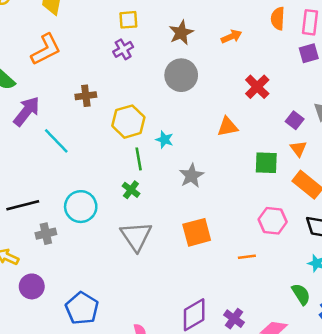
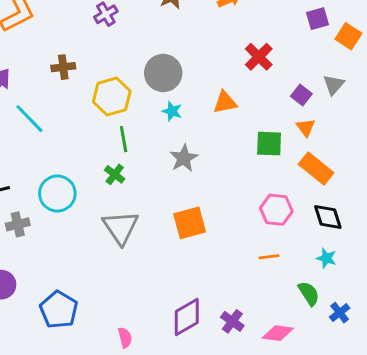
gray circle: (181, 75) -> (163, 73), moved
cyan star: (164, 140) -> (172, 111), moved
orange line: (247, 257) -> (269, 257), moved

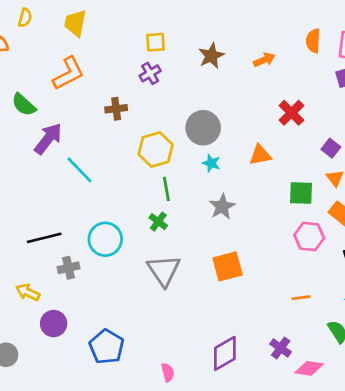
brown cross: (63, 67) -> (116, 109), moved
pink hexagon: (276, 210) -> (309, 237), moved
purple cross: (232, 321) -> (281, 348), moved

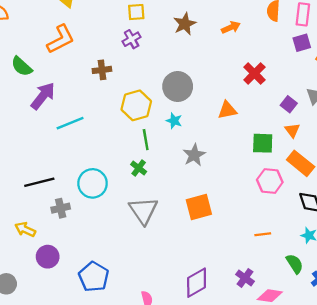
cyan star: (211, 163) -> (174, 121), moved
cyan line: (79, 170) -> (70, 123), turned -68

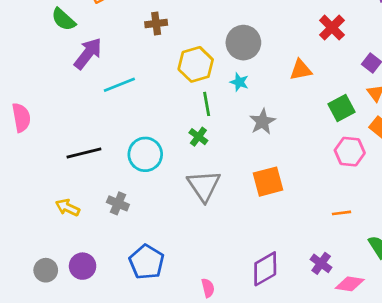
green square: (263, 143) -> (342, 108), turned -30
gray cross: (61, 208) -> (118, 203), moved, turned 36
purple circle: (48, 257) -> (83, 266), moved

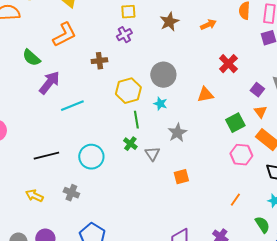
orange square: (268, 182) -> (181, 177), size x0.7
gray triangle: (204, 186) -> (152, 154), moved, size x0.6
orange line: (342, 213) -> (235, 200), turned -48

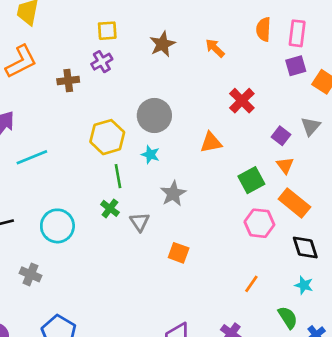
orange arrow: (208, 25) -> (215, 48), turned -112
brown cross: (99, 61) -> (68, 80), moved
orange square: (181, 177) -> (179, 253), turned 35

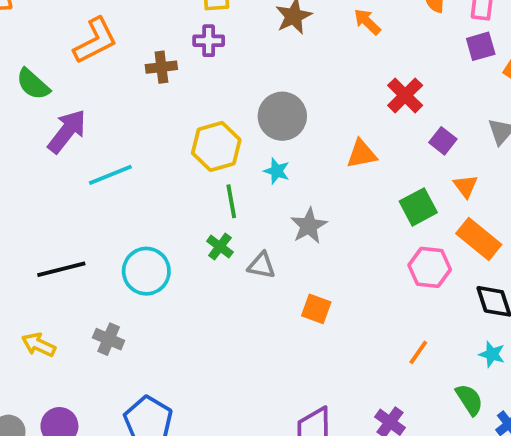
purple cross: (102, 62) -> (209, 41), turned 30
purple square: (281, 136) -> (443, 141), moved
gray triangle: (140, 222) -> (262, 265), turned -45

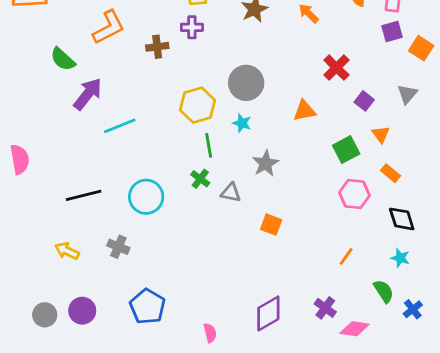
orange rectangle: (479, 239) -> (391, 173), size x0.6

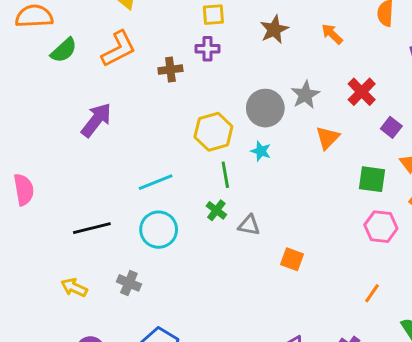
green semicircle: (63, 59) -> (64, 50), moved, turned -84
orange triangle: (304, 111) -> (328, 138), turned -35
cyan line: (120, 126) -> (156, 182), moved
green square: (346, 150) -> (372, 179), turned 36
gray star: (266, 163) -> (305, 95), moved

